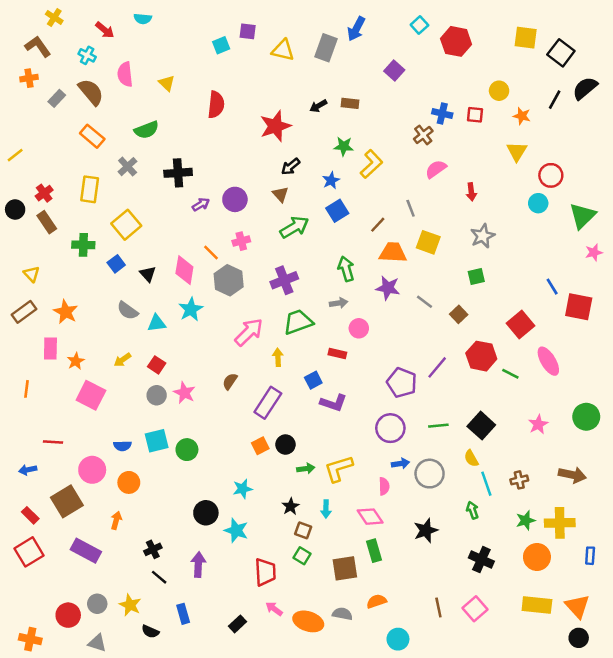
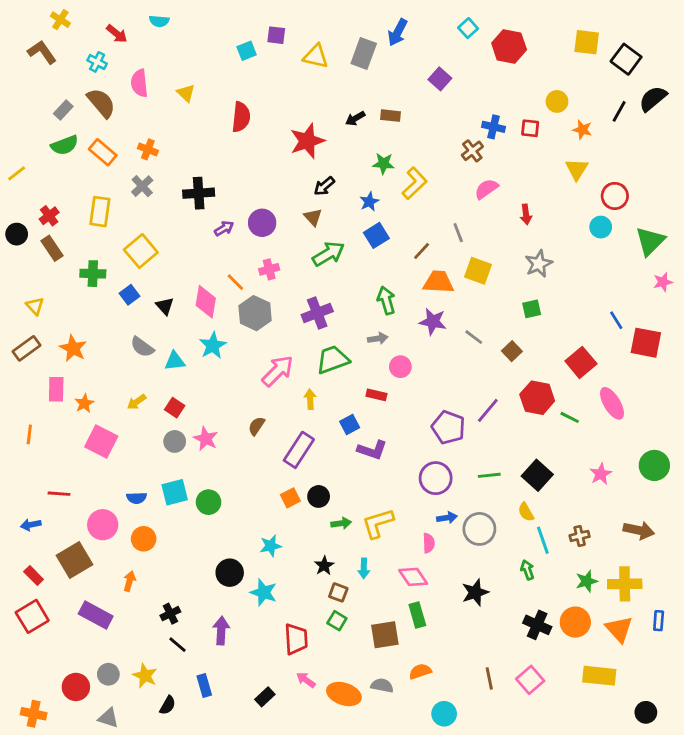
orange cross: (29, 78) -> (148, 149), moved, turned 30
green semicircle: (147, 130) -> (65, 145), moved
orange circle: (537, 557) -> (575, 622), moved
orange triangle: (577, 606) -> (619, 629), moved
black semicircle: (150, 632) -> (168, 705), turned -84

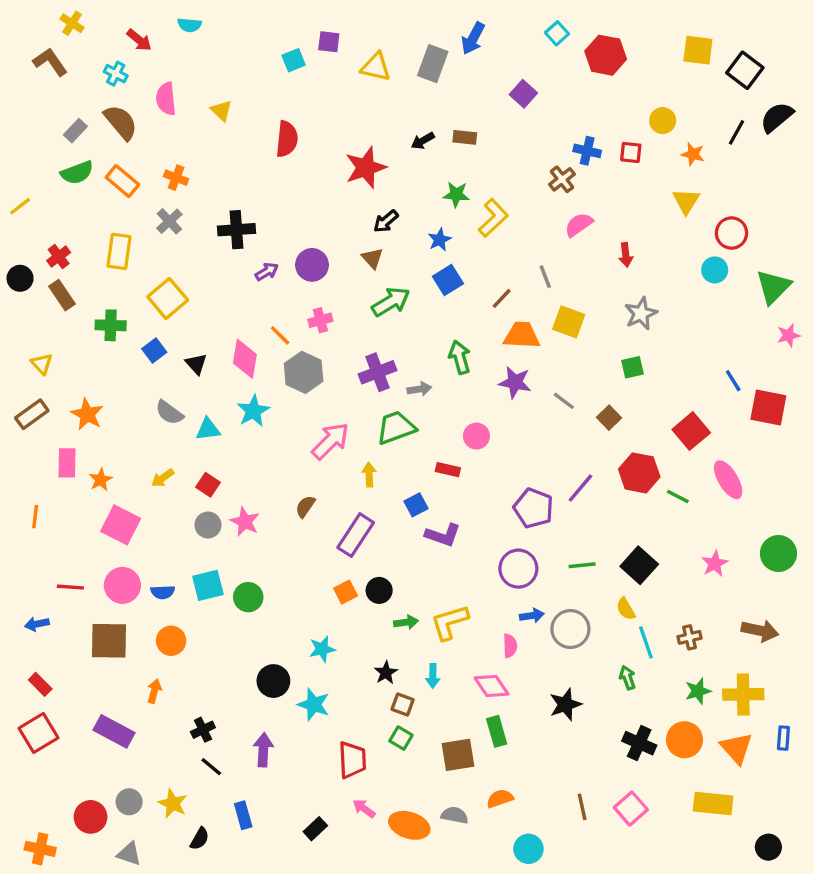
gray arrow: (378, 338) -> (419, 389), moved
pink circle: (103, 525) -> (122, 585), moved
brown square: (74, 560) -> (109, 641), moved, turned 32

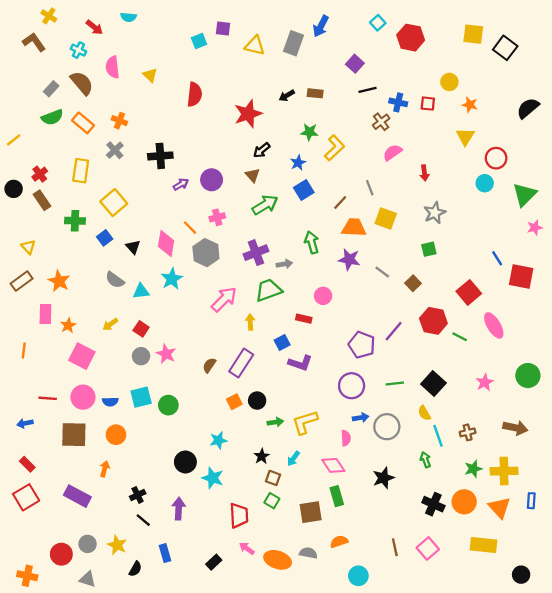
black semicircle: (777, 117) -> (528, 108), moved
black line: (737, 132) -> (367, 90), moved, turned 48
brown semicircle: (305, 507) -> (209, 365), moved
cyan arrow: (433, 676) -> (294, 459), turned 35

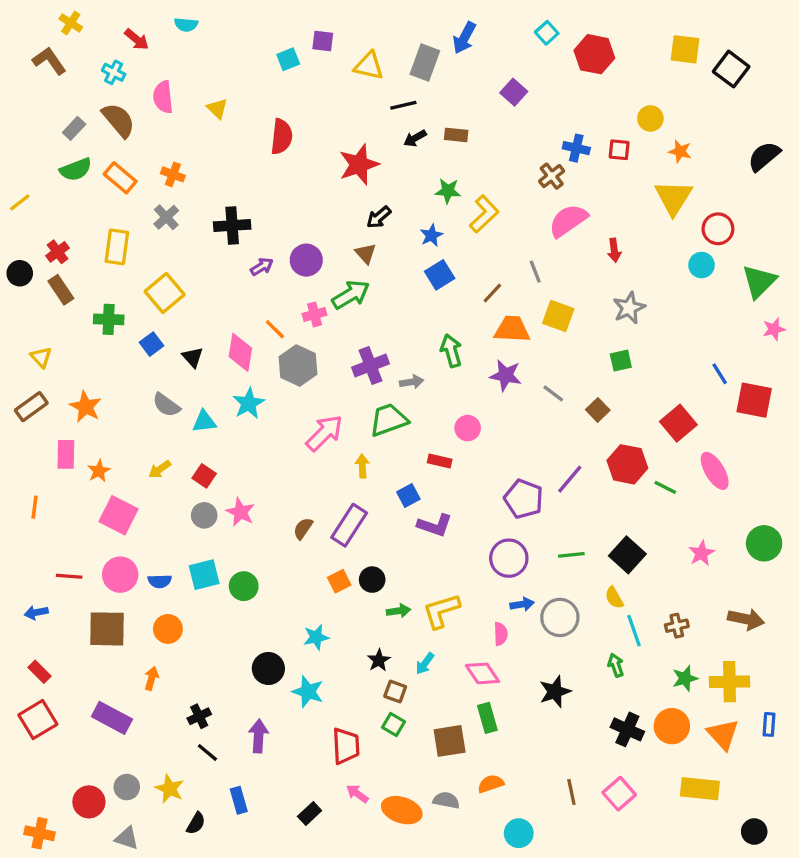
black line: (367, 90) -> (403, 105), moved
yellow triangle: (465, 137) -> (673, 198), size x1.4
pink semicircle: (392, 152) -> (568, 221), size x1.4
green arrow: (265, 205) -> (351, 295), moved

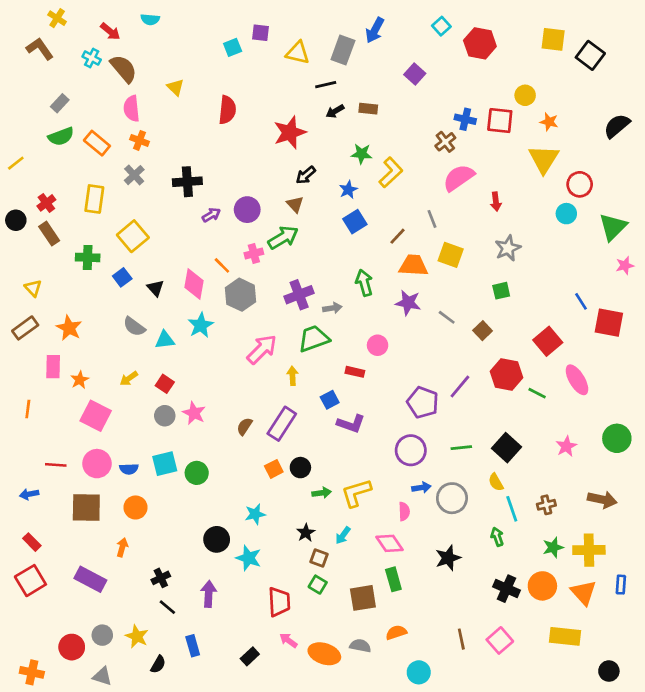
pink semicircle: (163, 97) -> (132, 109), moved
brown semicircle: (119, 120) -> (124, 69), moved
red square: (619, 150) -> (500, 121), size x1.5

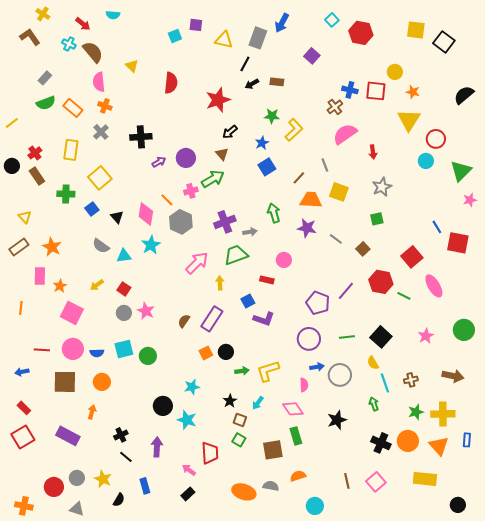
black line: (326, 85) -> (245, 64), turned -49
pink arrow: (288, 640) -> (189, 470), moved

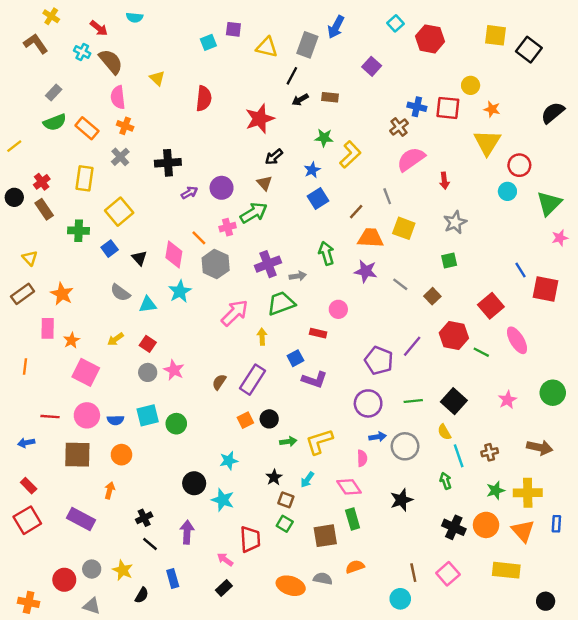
cyan circle: (315, 506) -> (400, 599), moved

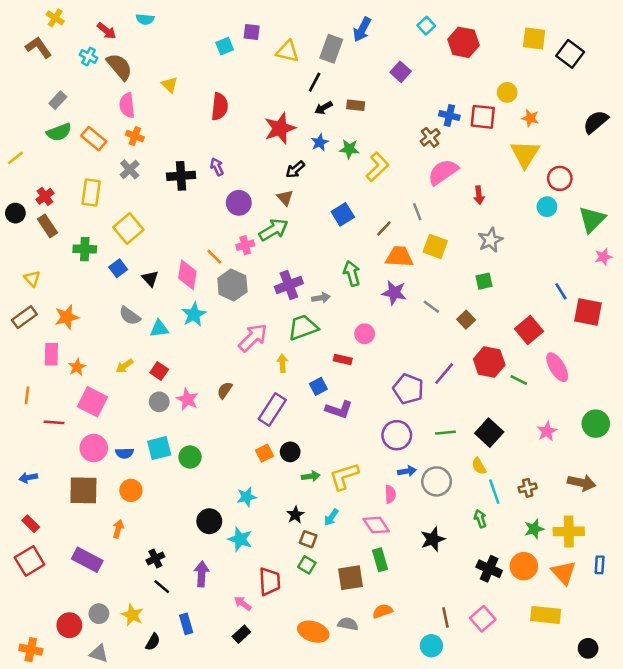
blue star: (312, 170) -> (320, 142), moved
purple arrow: (189, 193) -> (217, 167), moved, turned -84
orange star: (62, 294) -> (67, 317), turned 30
brown semicircle: (219, 382) -> (225, 390), moved
red line: (50, 417) -> (54, 422), moved

